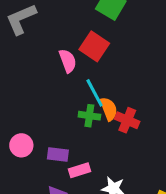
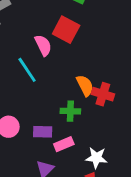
cyan line: (95, 93) -> (27, 70), moved
green cross: (89, 116) -> (70, 111), moved

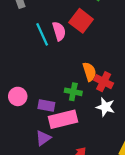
cyan line: (27, 70) -> (42, 34), moved
pink rectangle: (64, 144) -> (63, 119), size x1.6
white star: (96, 158) -> (105, 107), moved

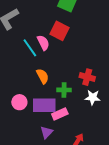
orange semicircle: (89, 72) -> (43, 76), moved
purple rectangle: (46, 106) -> (44, 105), size x1.6
pink rectangle: (63, 119) -> (60, 114), size x0.7

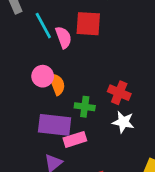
red square: (60, 31) -> (88, 24), turned -30
cyan line: (30, 48) -> (43, 26), moved
pink circle: (19, 102) -> (43, 76), moved

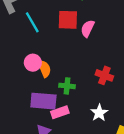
pink semicircle: (64, 37) -> (88, 28), moved, turned -132
red cross: (119, 93) -> (104, 75), moved
white star: (123, 122) -> (99, 113), moved, turned 30

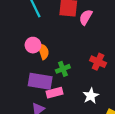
green cross: (67, 86) -> (63, 69), turned -32

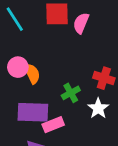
green cross: (63, 69) -> (71, 93), moved
white star: (91, 96) -> (98, 108), moved

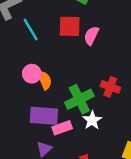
green cross: (71, 93) -> (79, 99), size x1.6
white star: (98, 108) -> (92, 120), moved

